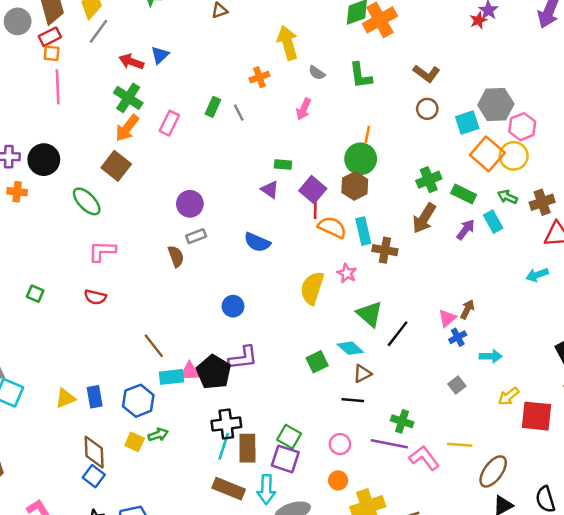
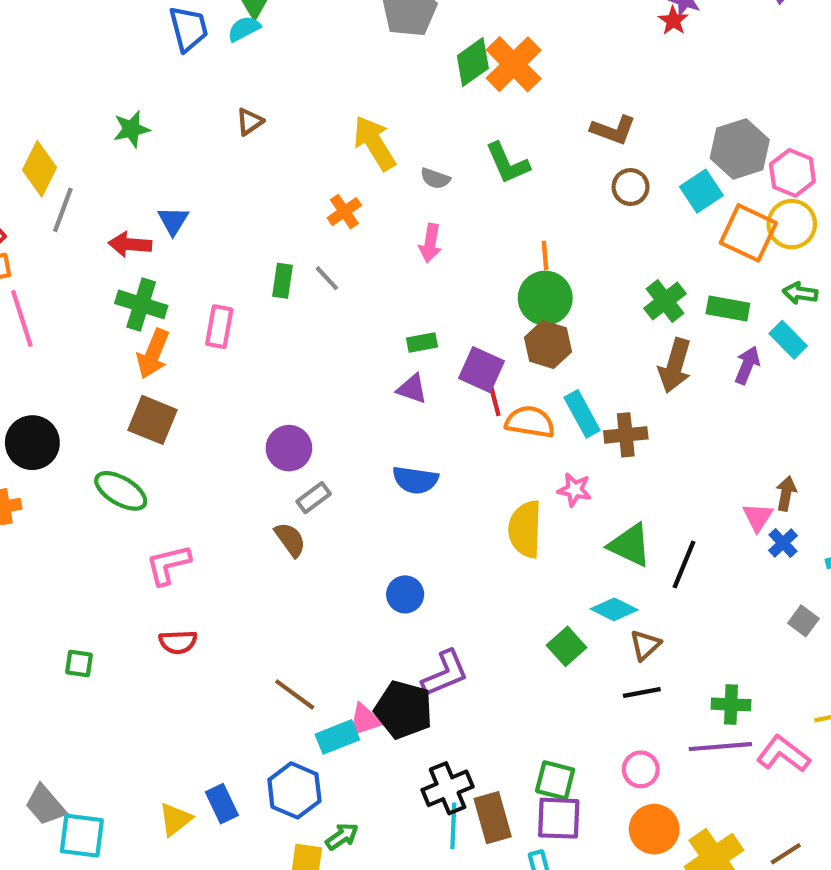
orange circle: (338, 480) -> (654, 829), size x1.5

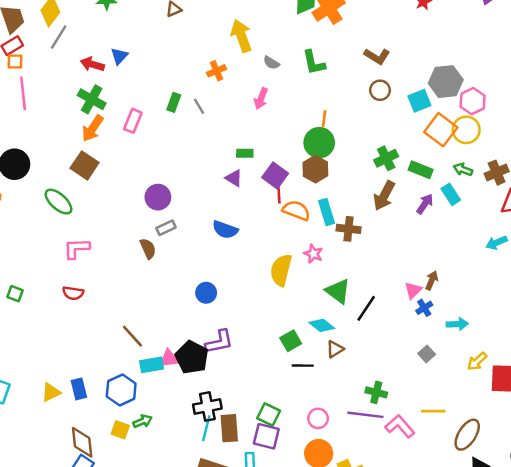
black line: (642, 692) -> (303, 366), moved

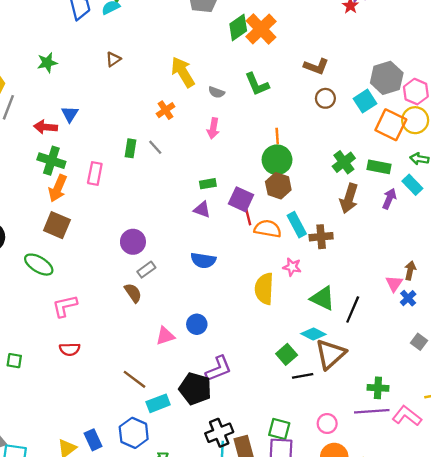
brown triangle: (335, 349) -> (330, 354), size x1.8
pink triangle: (169, 359) -> (165, 336), moved

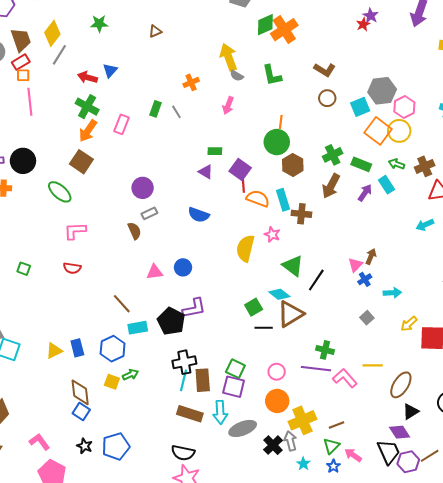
yellow arrow: (183, 72) -> (229, 57), moved
brown hexagon: (278, 186) -> (293, 165), moved

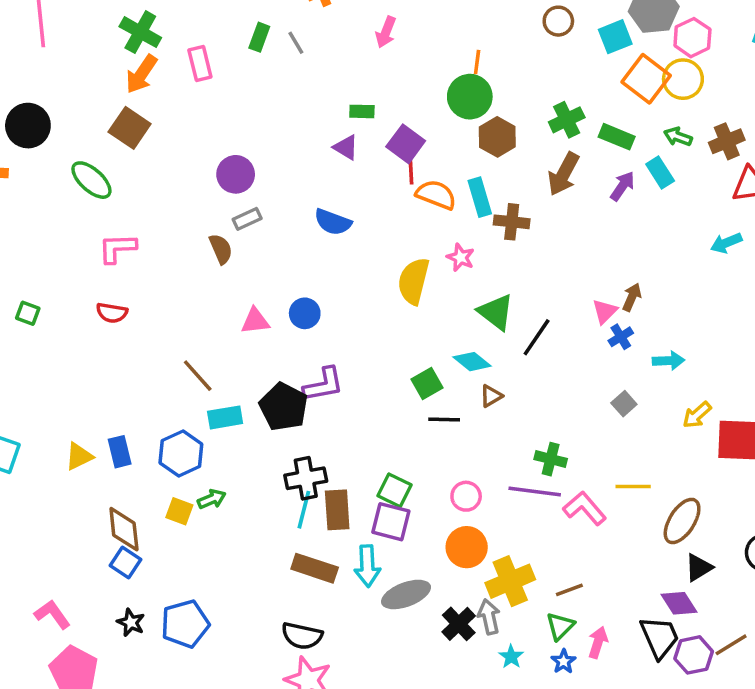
pink rectangle: (121, 124) -> (200, 64), turned -36
brown triangle: (291, 314) -> (491, 396), size x0.5
pink arrow: (353, 455) -> (598, 642), turned 72

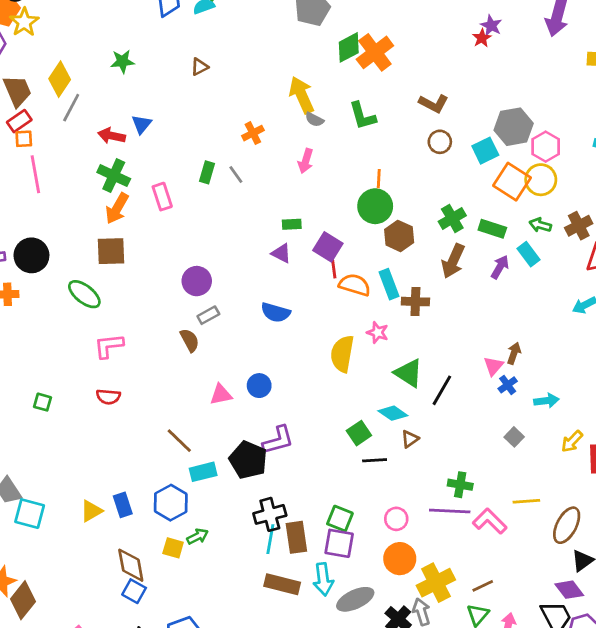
brown square: (130, 128) -> (111, 251), turned -32

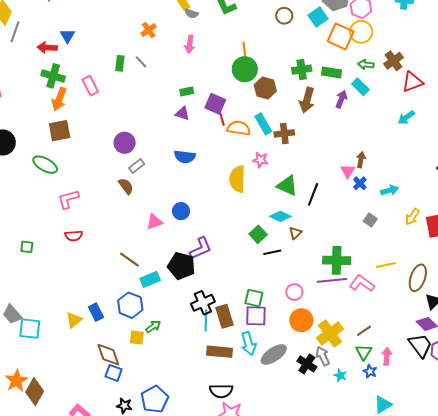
green cross: (452, 218) -> (302, 70), turned 30
green cross: (460, 485) -> (337, 260), size x1.5

